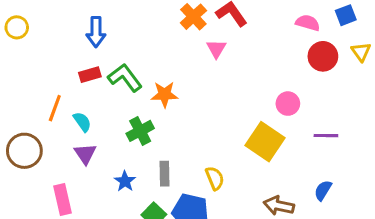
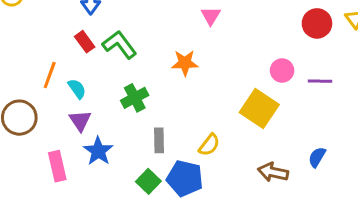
red rectangle: (90, 75) -> (85, 42), turned 70
orange star: (164, 94) -> (185, 63), moved
purple line: (326, 136) -> (320, 81), moved
yellow semicircle: (215, 178) -> (209, 145), turned 60
blue star: (125, 181) -> (98, 151), moved, size x1.4

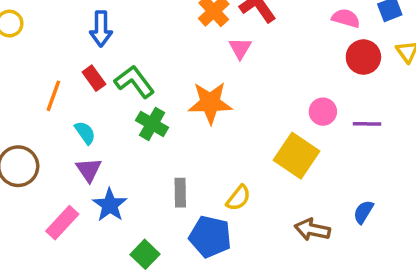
orange star: (185, 63) -> (210, 103), size x1.4
orange line: (50, 75) -> (53, 96), moved
green cross: (135, 98) -> (152, 124), moved, turned -32
pink rectangle: (57, 166) -> (62, 223), turned 56
green square: (148, 181) -> (145, 254), moved

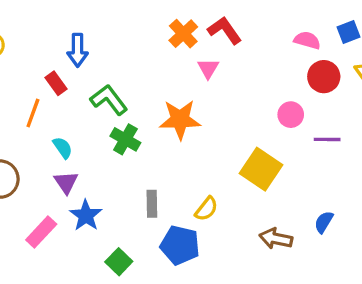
red rectangle: (94, 78) -> (56, 83), moved
pink circle: (323, 112) -> (291, 115), moved

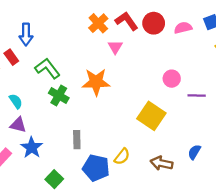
pink semicircle: (307, 40) -> (183, 28), turned -30
red circle: (324, 77) -> (154, 23), moved
purple triangle: (66, 182) -> (18, 125), turned -42
yellow semicircle: (206, 209) -> (122, 157), moved

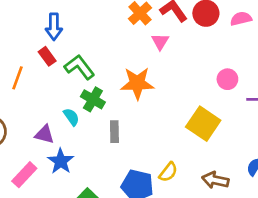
red rectangle: (11, 57) -> (47, 56), moved
cyan semicircle: (16, 101) -> (71, 117), moved
gray rectangle: (77, 140) -> (114, 132), moved

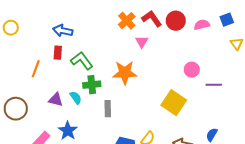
blue arrow: (54, 27) -> (63, 31), turned 102
red rectangle: (47, 56) -> (58, 53), turned 40
green cross: (93, 99) -> (92, 85), turned -36
purple triangle: (44, 134) -> (56, 100), moved

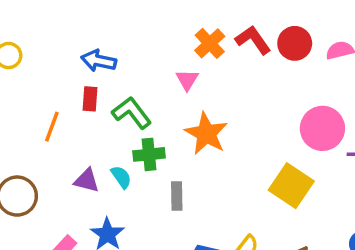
pink triangle: (142, 42) -> (187, 80), moved
pink circle: (192, 70) -> (322, 128), size x1.6
orange star: (125, 73) -> (206, 134), turned 30

